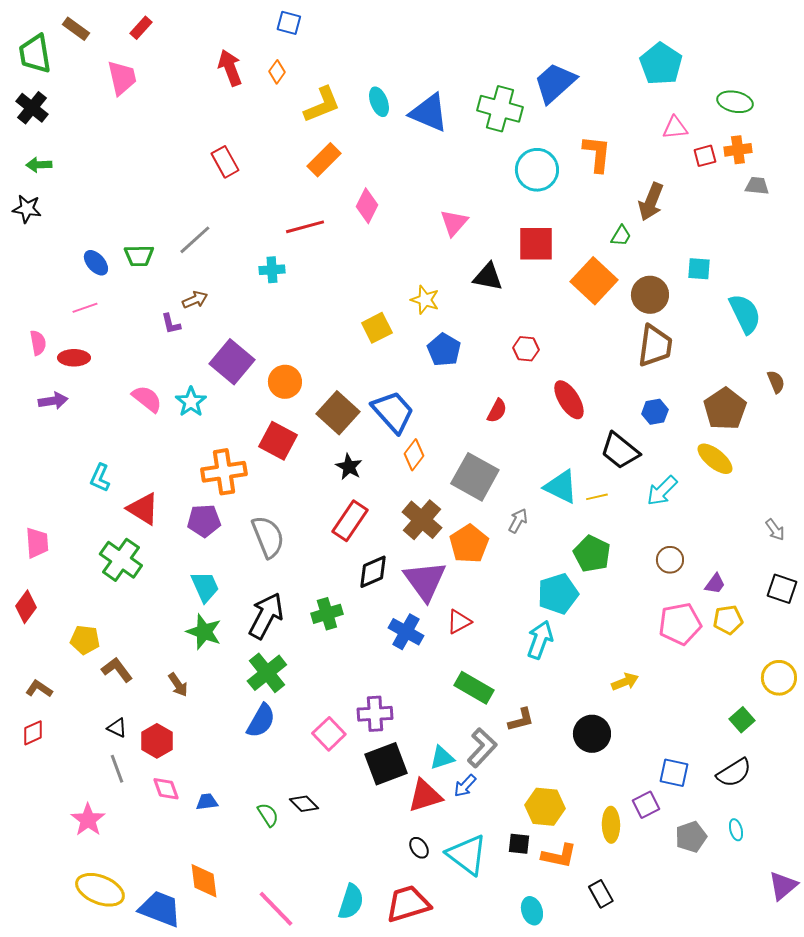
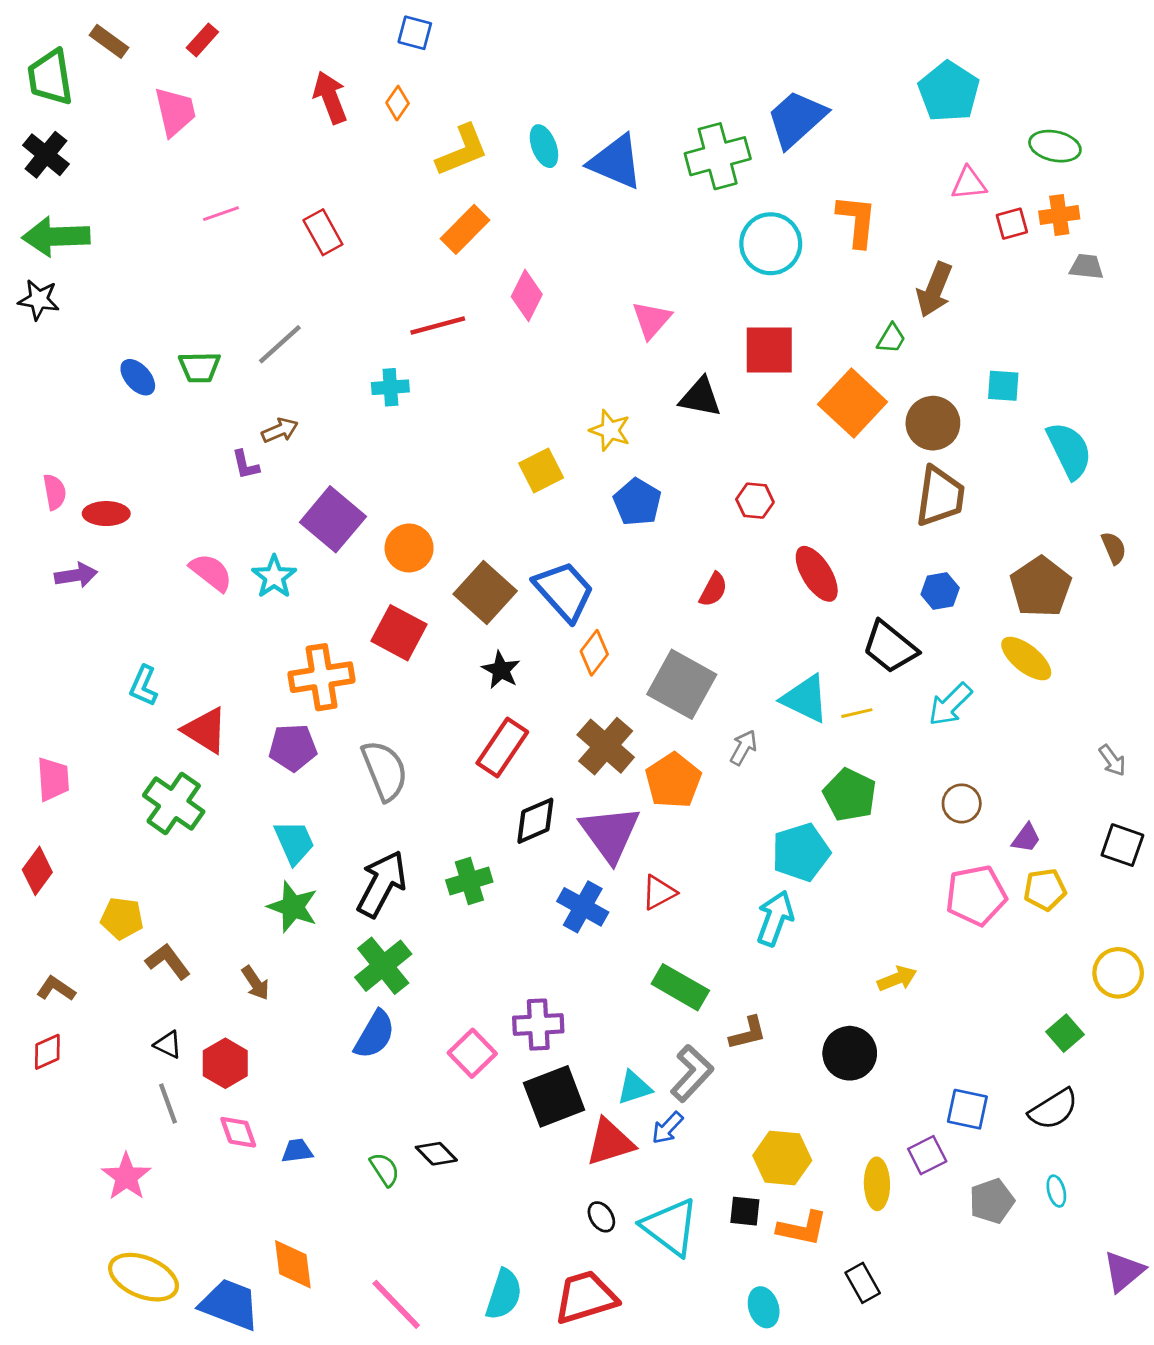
green cross: (500, 109) -> (718, 156), turned -30
green arrow: (39, 165) -> (56, 237), size x1.8
pink line: (85, 308) -> (221, 214), moved

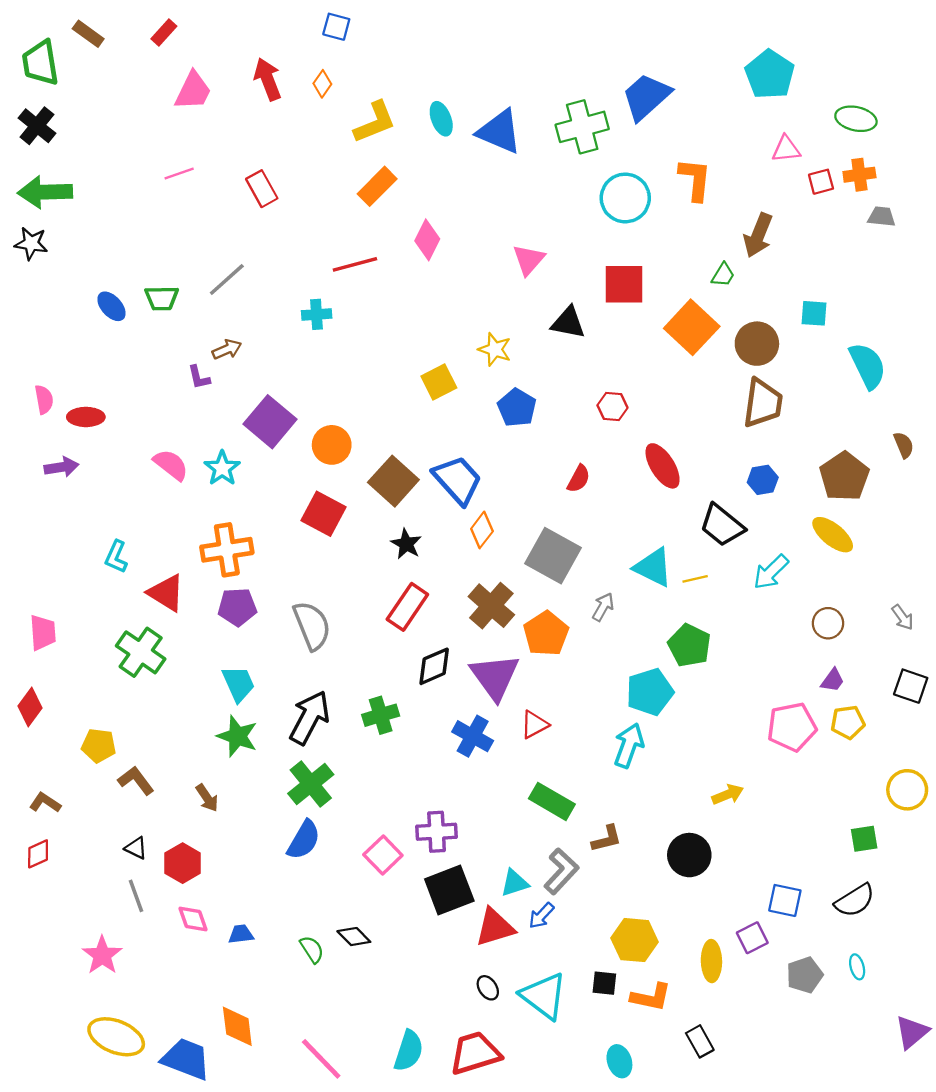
pink trapezoid: (175, 112) -> (193, 91), moved, turned 39
orange cross: (322, 677) -> (227, 550), moved
brown circle: (962, 803) -> (828, 623), moved
green square: (1065, 1033) -> (864, 839), turned 32

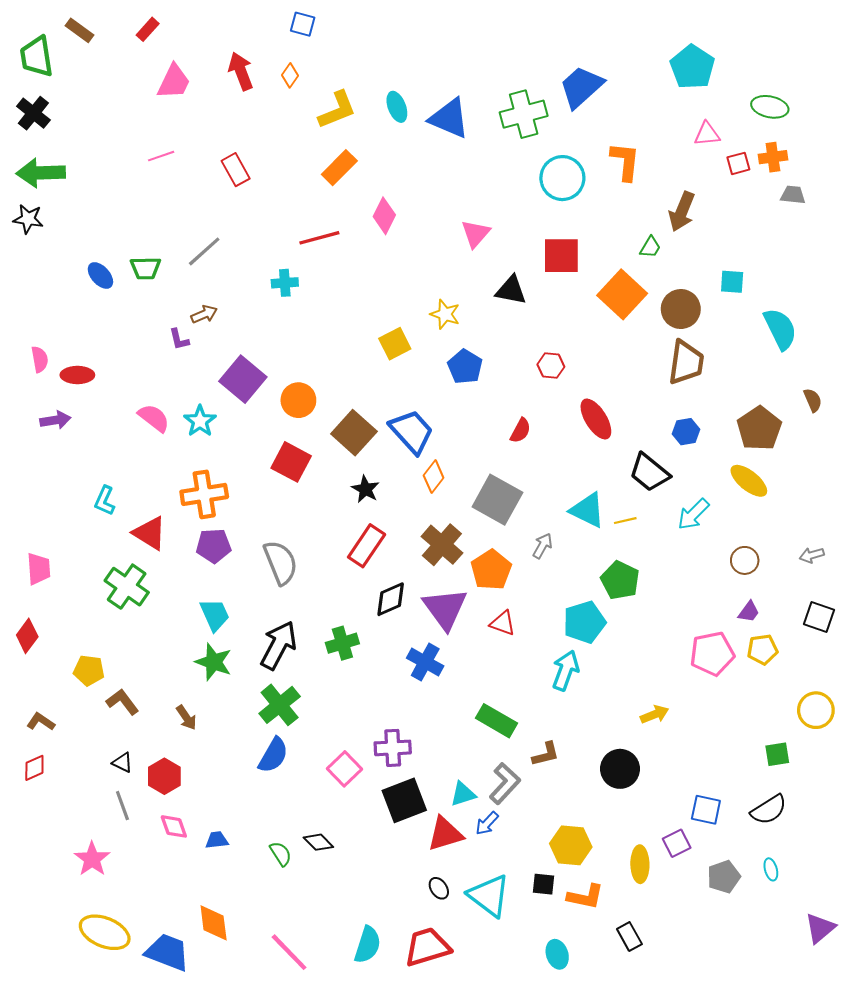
gray arrow: (903, 617) -> (812, 555), turned 110
red triangle: (534, 725) -> (503, 623), moved, turned 48

